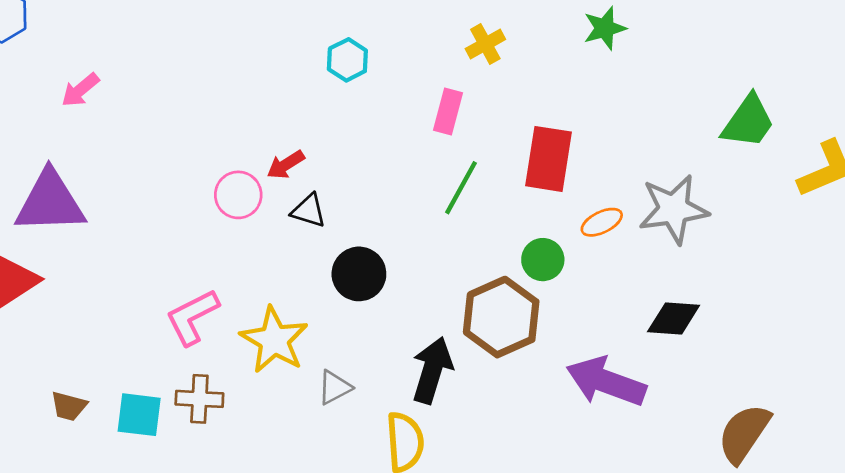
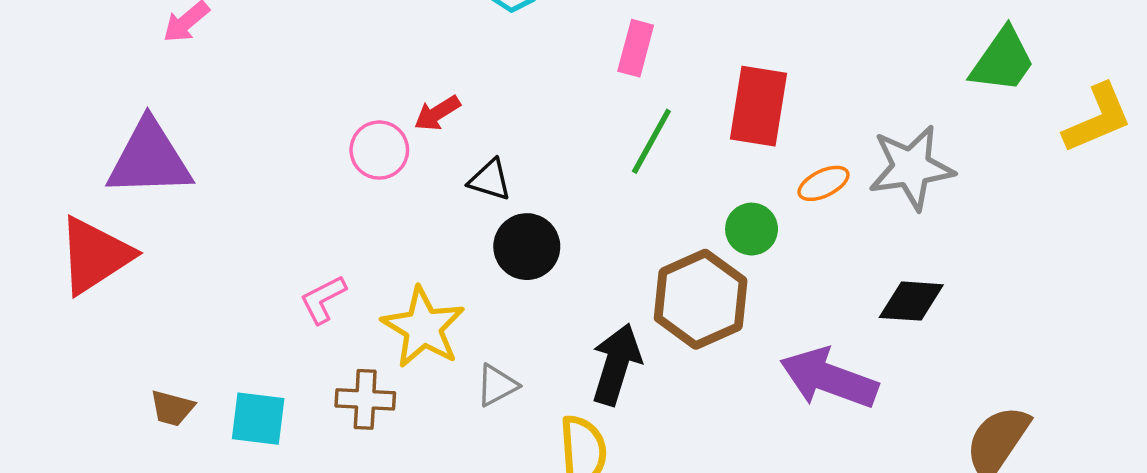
black triangle: (309, 211) -> (490, 180), moved
pink L-shape: (192, 317) -> (323, 299), size x0.7
brown cross: (199, 399) -> (365, 399), moved

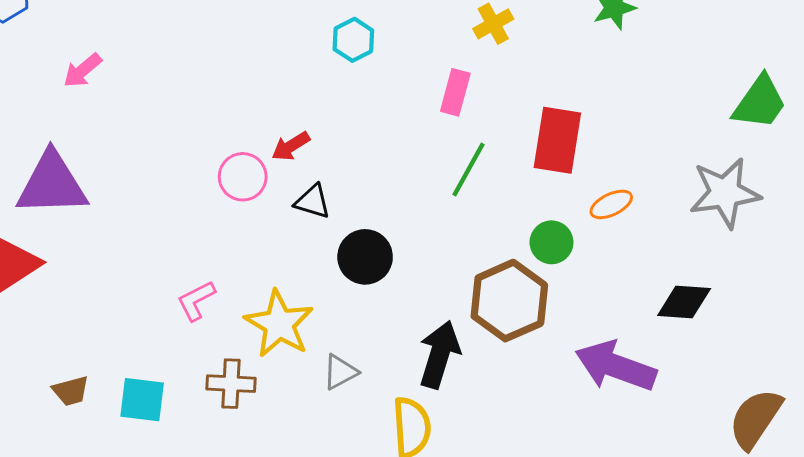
gray star: (911, 168) -> (725, 193), moved
black triangle: (490, 180) -> (313, 202), moved
brown trapezoid: (172, 408) -> (71, 391), turned -30

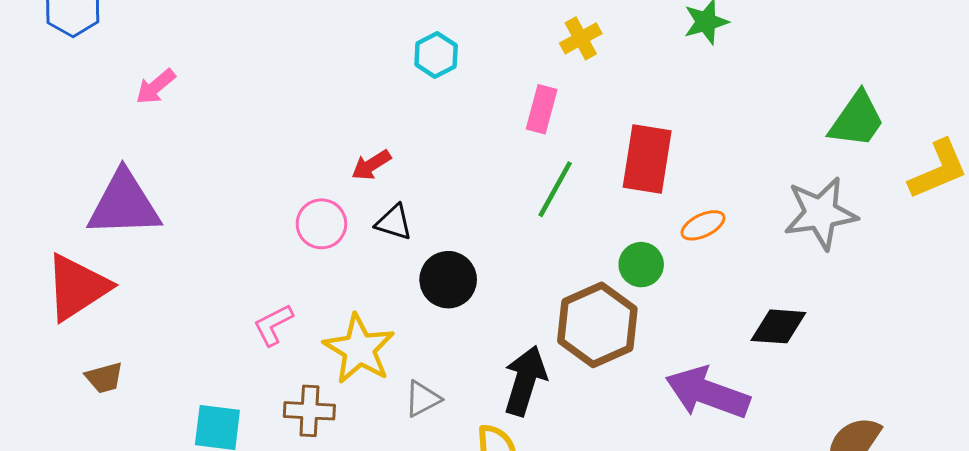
pink circle: (243, 177) -> (321, 224), moved
brown trapezoid: (71, 391) -> (104, 378), moved

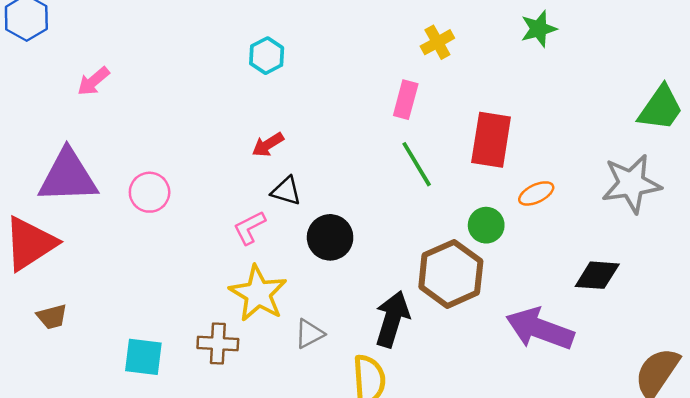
cyan hexagon: (436, 55) -> (267, 56), moved
green line: (555, 189) -> (417, 164), turned -60
pink circle: (321, 224) -> (150, 192), moved
pink L-shape: (273, 325) -> (250, 228), moved

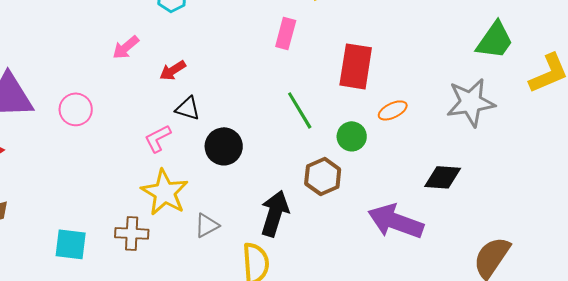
pink arrow: (93, 81) -> (126, 47), moved
green line: (417, 164) -> (300, 110), moved
brown hexagon: (451, 274) -> (323, 176), size x0.7

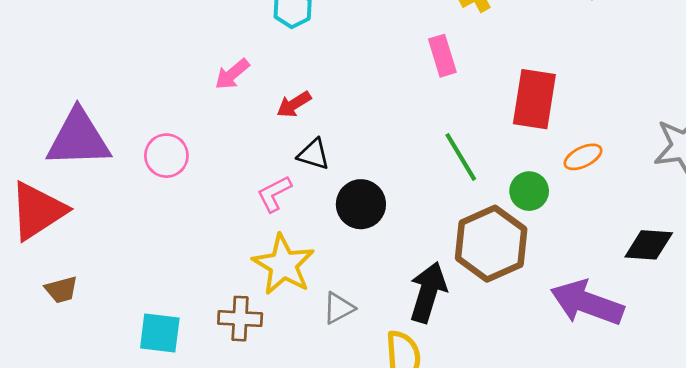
pink rectangle: (286, 33) -> (442, 56), turned -32
brown hexagon: (323, 176) -> (491, 244), size x1.5

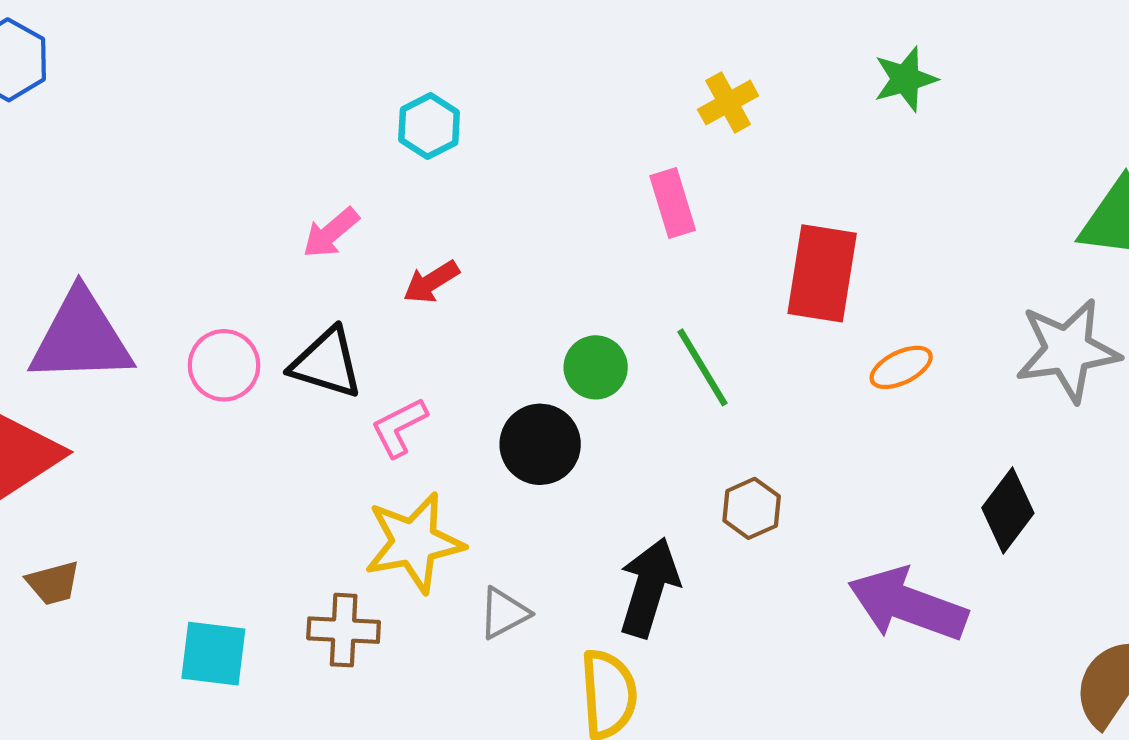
black triangle: (314, 154) -> (327, 363), moved, size x1.4
green circle: (529, 191) -> (596, 367), moved
brown hexagon: (491, 244) -> (752, 508), size x0.5
black diamond: (649, 245) -> (1008, 511), turned -57
yellow star: (283, 265) -> (414, 543), turned 30

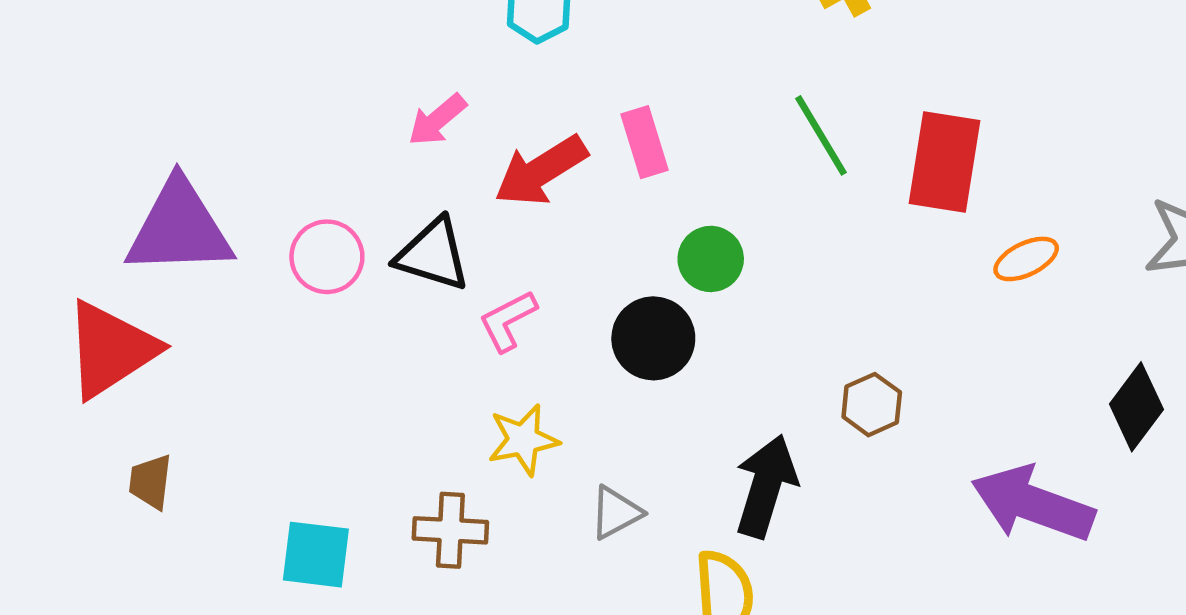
pink rectangle: (673, 203) -> (645, 142), moved
red arrow: (431, 282) -> (541, 171), size x1.6
green line: (702, 367) -> (821, 135), moved
yellow star: (414, 543) -> (523, 440), size x0.7
brown trapezoid: (53, 583) -> (150, 482), turned 112

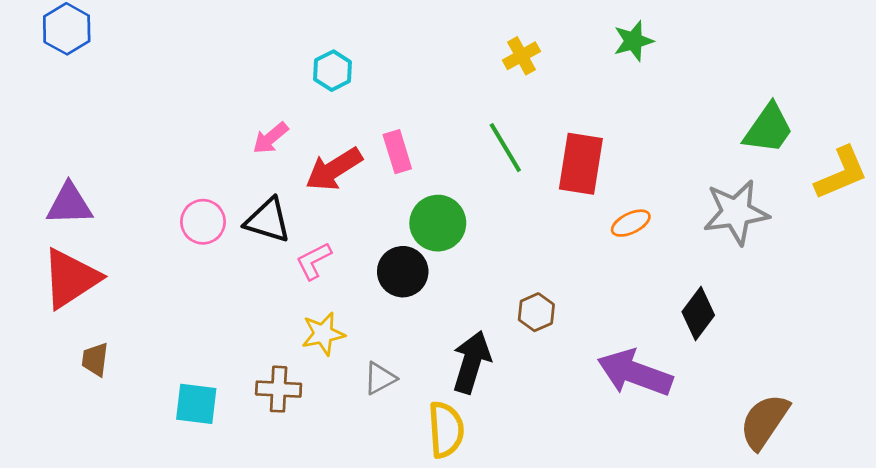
purple triangle: (179, 228) -> (69, 204), moved, size x0.7
green circle: (711, 259) -> (438, 223), size x1.4

